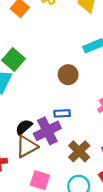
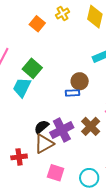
blue rectangle: (62, 113) -> (73, 93), moved
brown cross: (79, 151) -> (91, 126), moved

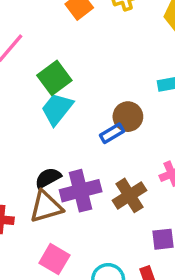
cyan trapezoid: (22, 87) -> (57, 109), moved
blue rectangle: (73, 93) -> (112, 133), turned -40

